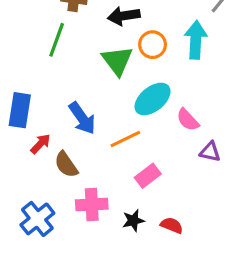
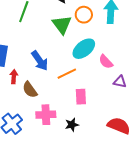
red arrow: (41, 144) -> (14, 77), turned -40
pink rectangle: (148, 176) -> (81, 97), turned -56
red semicircle: (172, 225) -> (119, 126), moved, size x1.6

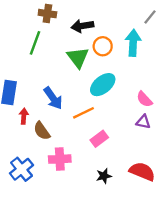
pink semicircle: (106, 62) -> (144, 99), moved
pink rectangle: (81, 97) -> (99, 139), turned 56
black star: (72, 125) -> (104, 176), moved

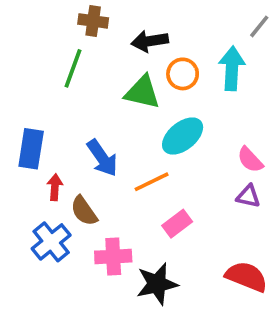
green triangle: (78, 58) -> (142, 92), turned -40
blue cross: (21, 169) -> (51, 242), moved
black star: (104, 176) -> (157, 284), moved, size x1.6

